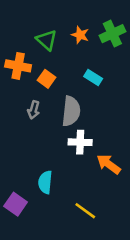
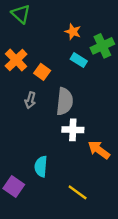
green cross: (112, 34) -> (102, 46), moved
green triangle: (47, 40) -> (21, 14), moved
orange cross: (18, 66) -> (16, 60), turned 35
cyan rectangle: (93, 78) -> (79, 60), moved

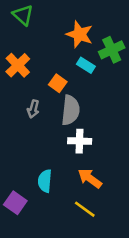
orange star: (73, 32) -> (80, 34), size x1.5
orange square: (42, 72) -> (58, 83), moved
orange arrow: (99, 150) -> (90, 178), moved

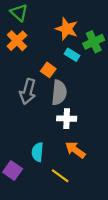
orange cross: (18, 65) -> (17, 41), moved
gray arrow: (33, 109) -> (28, 92), size x1.6
yellow line: (85, 209) -> (60, 176), moved

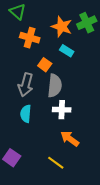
orange cross: (17, 41) -> (30, 38), moved, turned -30
green cross: (94, 42) -> (87, 23), moved
cyan semicircle: (37, 152) -> (26, 114), moved

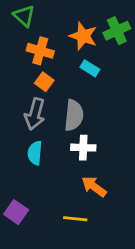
orange square: (45, 65) -> (44, 82), moved
yellow line: (56, 163) -> (75, 219), turned -30

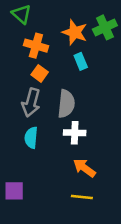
cyan rectangle: (90, 68) -> (81, 61), turned 35
purple square: (16, 212) -> (14, 191), turned -35
yellow line: (75, 219) -> (82, 197), moved

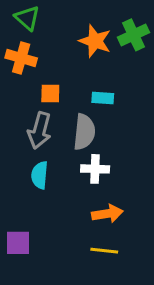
orange cross: (36, 46) -> (21, 58), moved
cyan rectangle: (81, 61) -> (103, 98), moved, turned -63
orange square: (40, 73) -> (50, 93), turned -35
orange arrow: (84, 168) -> (107, 214), turned 135

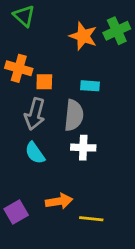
orange cross: (21, 58) -> (19, 68), moved
cyan semicircle: (40, 175) -> (35, 153), turned -40
orange arrow: (107, 214) -> (59, 201), moved
purple square: (18, 243) -> (16, 212), turned -30

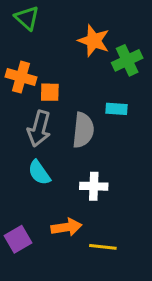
green cross: (117, 31) -> (127, 60), moved
cyan rectangle: (90, 86) -> (117, 109), moved
white cross: (83, 148) -> (94, 186), moved

